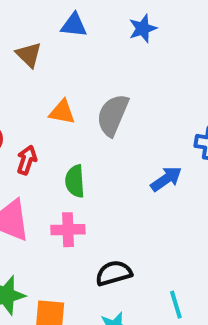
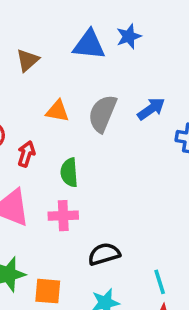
blue triangle: (74, 25) -> (89, 45), moved, size x1.4
brown triangle: (29, 55) -> (28, 60), turned 35
blue arrow: (166, 179) -> (151, 109), moved

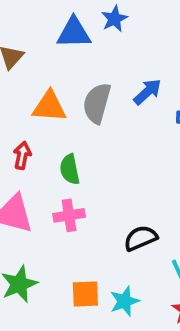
orange triangle: (57, 111) -> (49, 106), size x1.4
black semicircle: (104, 254) -> (141, 238), moved
orange square: (48, 291) -> (85, 294), moved

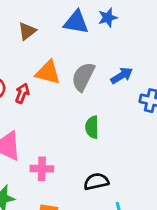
red arrow: (22, 155) -> (22, 93), moved
green semicircle: (70, 169) -> (92, 127), moved
pink cross: (69, 215) -> (42, 169), moved

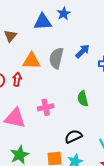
green semicircle: (92, 127) -> (83, 99), moved
pink cross: (42, 169) -> (46, 107), moved
black semicircle: (96, 181) -> (73, 136), moved

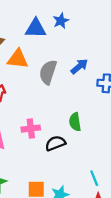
orange triangle: (31, 61) -> (18, 59), moved
black semicircle: (73, 136) -> (55, 143), moved

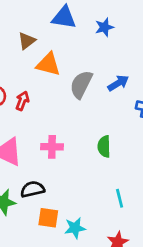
blue triangle: (36, 28) -> (64, 17), moved
black semicircle: (55, 143) -> (32, 189), moved
cyan line: (94, 178) -> (120, 198), moved

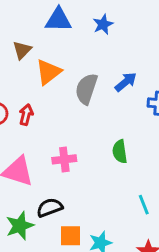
orange triangle: (48, 64) -> (48, 72), turned -44

